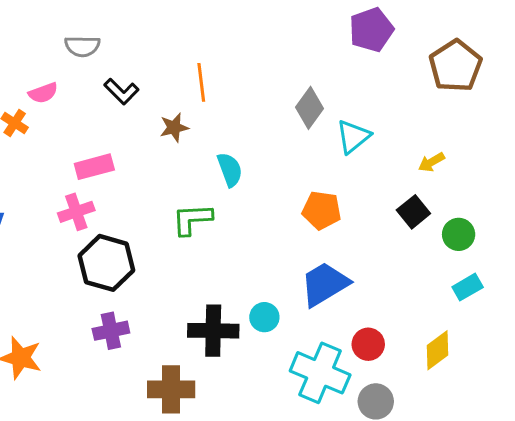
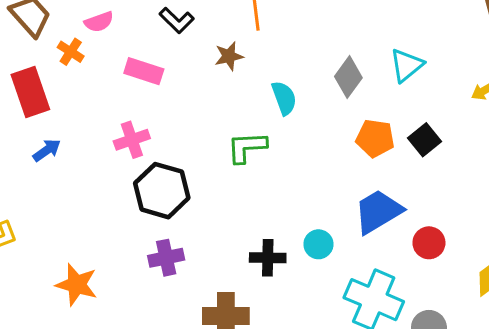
gray diamond: (310, 108) -> (348, 77), moved
pink rectangle: (94, 167) -> (144, 71), moved, turned 33
black square: (413, 212) -> (424, 140), moved
black cross: (213, 331) -> (268, 258), size x0.7
red circle: (368, 344) -> (429, 243), moved

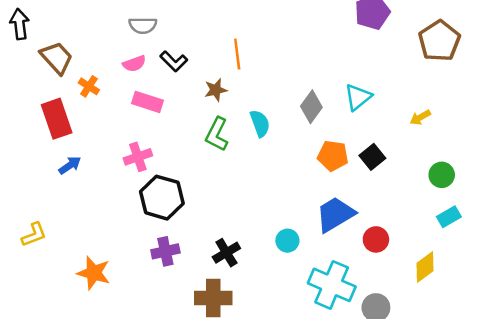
pink semicircle: (99, 22) -> (134, 64), moved
green L-shape: (247, 147) -> (217, 134), moved, turned -60
black cross: (268, 258) -> (226, 253), moved, turned -32

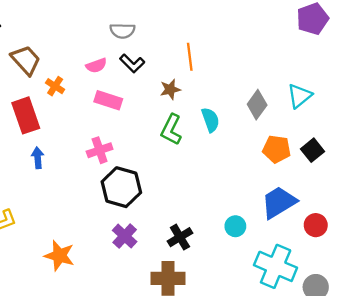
gray semicircle: (143, 25) -> (122, 31), moved
blue arrow: (70, 165) -> (38, 158), turned -60
purple cross: (165, 251) -> (125, 236), turned -35

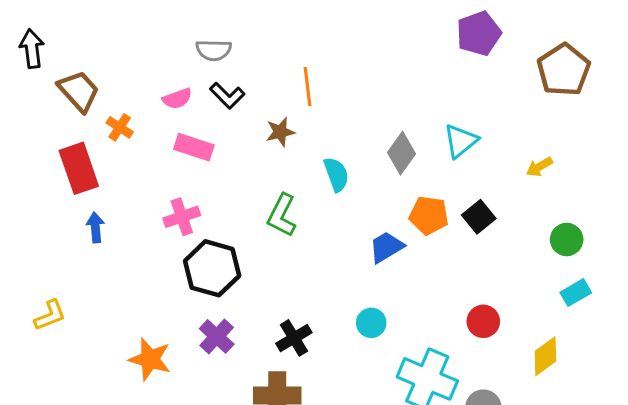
green L-shape: (171, 130) -> (282, 215), moved
blue trapezoid: (279, 202) -> (386, 247), moved, size x0.7
orange star: (59, 256) -> (150, 359), moved

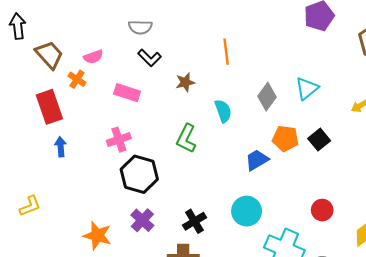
orange line: (308, 86) -> (226, 52), moved
pink semicircle: (177, 99) -> (93, 57), moved
cyan circle: (371, 323) -> (247, 211), size x1.5

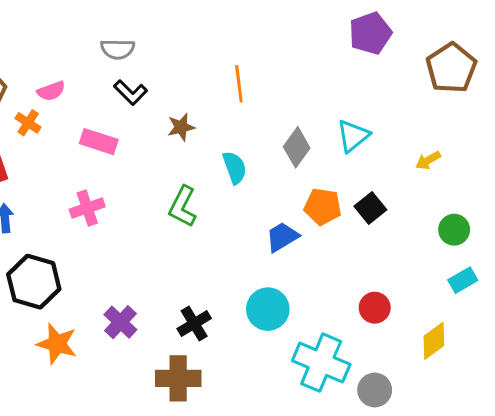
black hexagon: (139, 174) -> (34, 282), moved

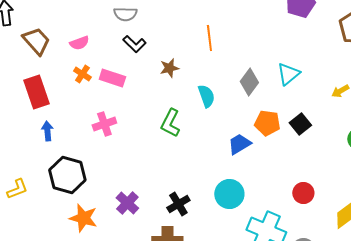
orange cross: (28, 123) -> (82, 74), moved

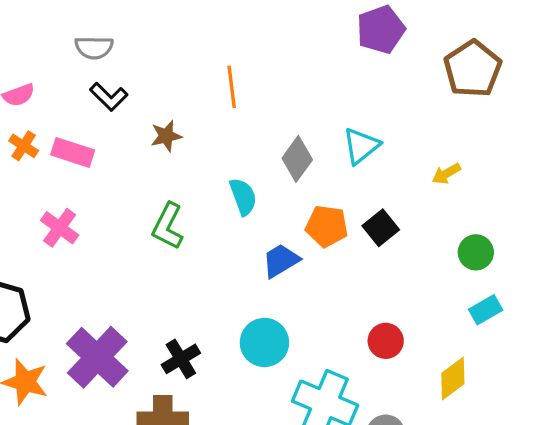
cyan semicircle: (206, 96) -> (243, 197), moved
pink cross: (104, 124) -> (60, 228), turned -35
purple cross: (127, 203) -> (97, 357), size x1.6

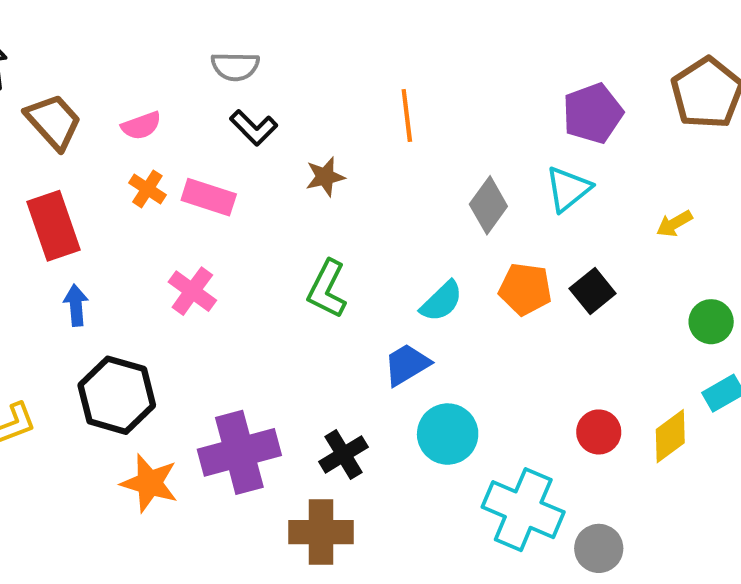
purple pentagon: (381, 29) -> (593, 113), moved
cyan semicircle: (243, 197) -> (441, 301), moved, turned 66
blue trapezoid: (281, 261) -> (407, 365), moved
purple cross: (97, 357) -> (239, 452), turned 32
yellow diamond: (453, 379) -> (670, 436), moved

